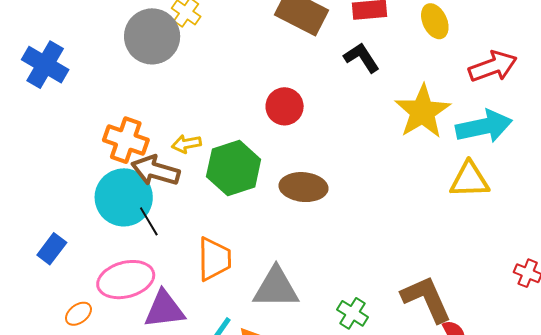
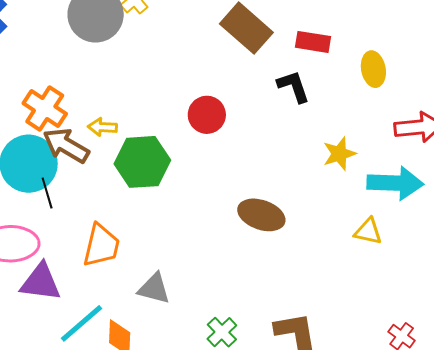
yellow star: (422, 112) -> (339, 154), size x0.6
yellow triangle: (469, 180) -> (368, 231), size x0.7
brown ellipse: (303, 187) -> (261, 215), moved
gray triangle: (276, 288) -> (154, 289), size x0.7

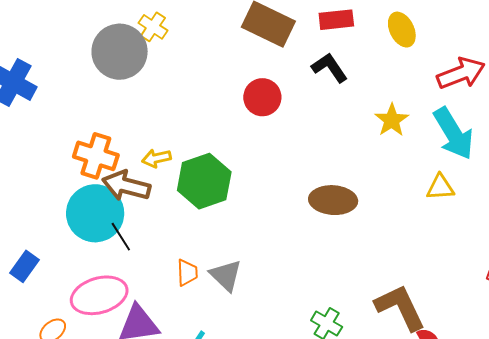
red circle: (207, 115) -> (262, 97), moved
cyan arrow: (395, 183) -> (454, 133), turned 72
orange trapezoid: (101, 245) -> (187, 273), size x0.6
gray triangle: (154, 289) -> (226, 275), moved, turned 45

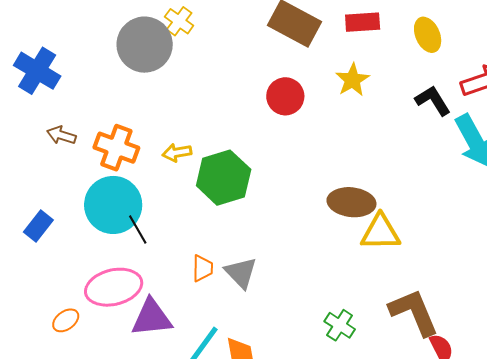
black L-shape: (330, 68) -> (433, 101), moved
yellow star: (392, 120) -> (352, 80), moved
brown arrow: (126, 186) -> (61, 135), moved, size x0.6
yellow triangle: (440, 187) -> (381, 232), moved, size x1.4
blue rectangle: (25, 266) -> (38, 226), moved

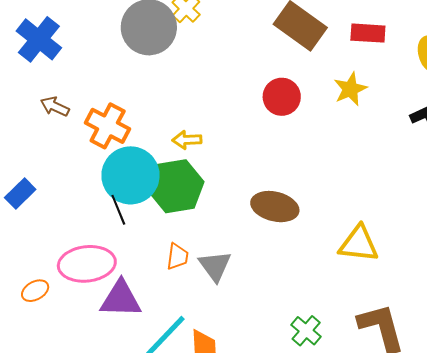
yellow arrow: (177, 153) -> (187, 140), moved
green hexagon: (224, 178) -> (176, 186), moved
brown ellipse: (351, 202) -> (275, 207), moved
cyan circle: (113, 205) -> (130, 175), moved

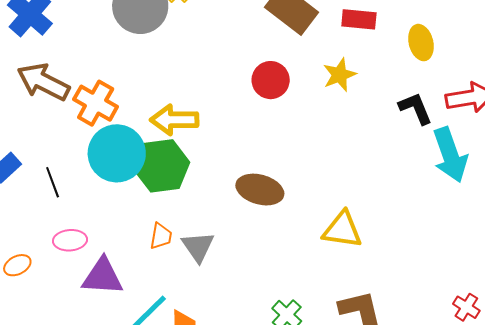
brown arrow: (55, 107) -> (43, 82), size x1.8
yellow arrow: (187, 140) -> (174, 120), size x1.6
black line: (118, 210) -> (53, 182), moved
pink ellipse: (87, 264) -> (70, 240), size x0.6

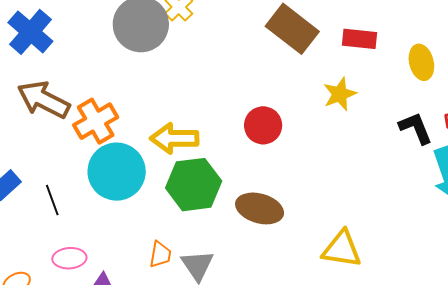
red circle: (271, 80) -> (263, 125), moved
orange cross: (96, 103) -> (96, 121), turned 30
green hexagon: (162, 166) -> (194, 185), moved

